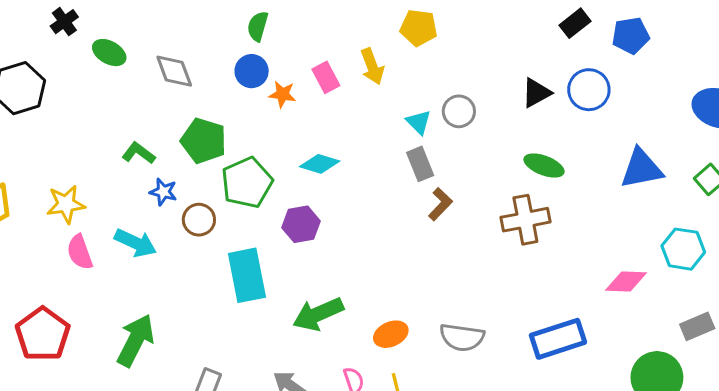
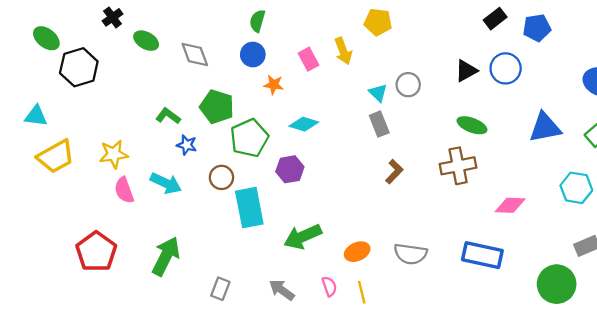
orange star: (282, 94) -> (274, 85), moved
brown L-shape: (440, 204) -> (394, 172), moved
brown circle: (199, 220) -> (221, 177), moved
pink diamond: (626, 282) -> (510, 205), moved
blue rectangle: (558, 339) -> (482, 255), turned 30

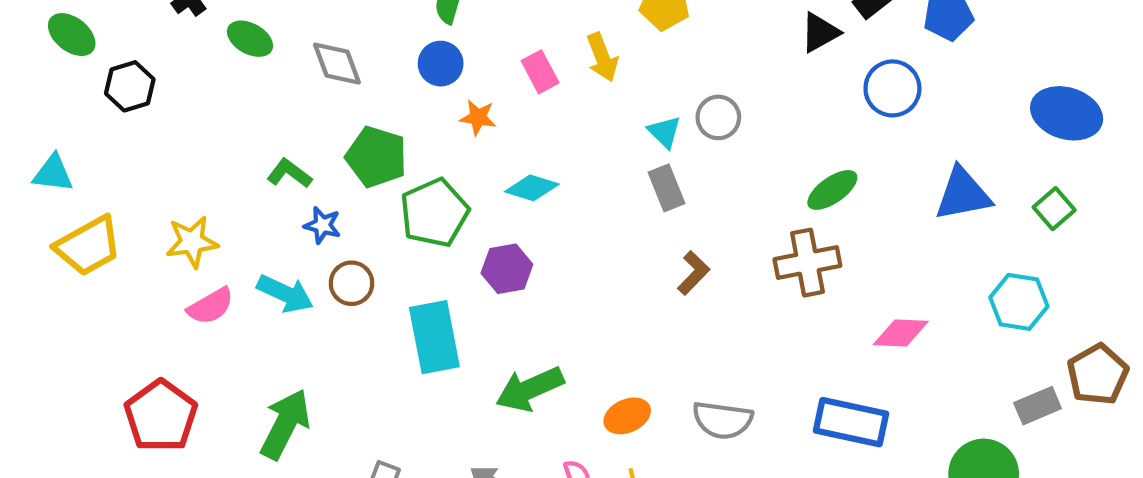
black hexagon: (79, 67) -> (130, 86), size x0.7
black triangle: (466, 71) -> (820, 32), moved
green ellipse: (472, 125) -> (832, 190), turned -56
brown circle: (221, 177) -> (351, 283), moved
pink semicircle: (124, 190) -> (211, 306), turned -100

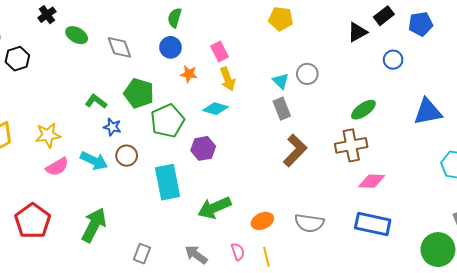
yellow arrow: (602, 57) -> (228, 79), moved
blue circle: (892, 88) -> (393, 60), size x0.7
brown L-shape: (693, 273) -> (295, 150), size x1.5
pink diamond: (901, 333) -> (372, 181), moved

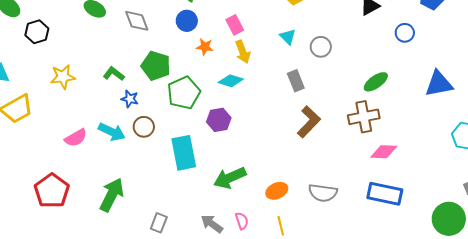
cyan triangle: (281, 81) -> (288, 37), moved
yellow star: (48, 135) -> (63, 77), moved
pink semicircle: (238, 252) -> (242, 221), moved

